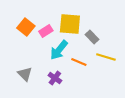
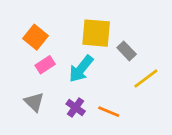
pink rectangle: (46, 31) -> (45, 65), moved
yellow line: (106, 57) -> (146, 79), turned -54
orange line: (79, 62) -> (109, 112), moved

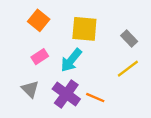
orange square: (36, 37) -> (39, 20), moved
gray rectangle: (127, 51) -> (129, 38), moved
purple cross: (76, 108) -> (66, 94), size x1.6

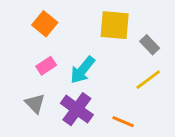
yellow square: (84, 29) -> (115, 25), moved
orange line: (95, 98) -> (123, 122), moved

